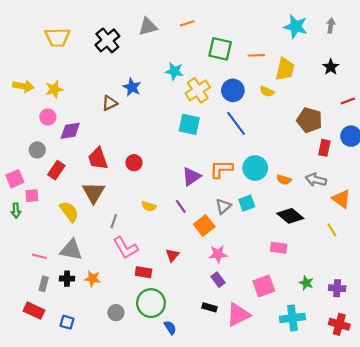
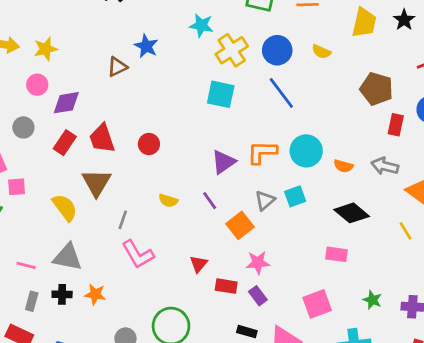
yellow trapezoid: (285, 69) -> (364, 23), moved
red rectangle: (56, 170) -> (65, 143), moved
red rectangle: (144, 272) -> (226, 286), moved

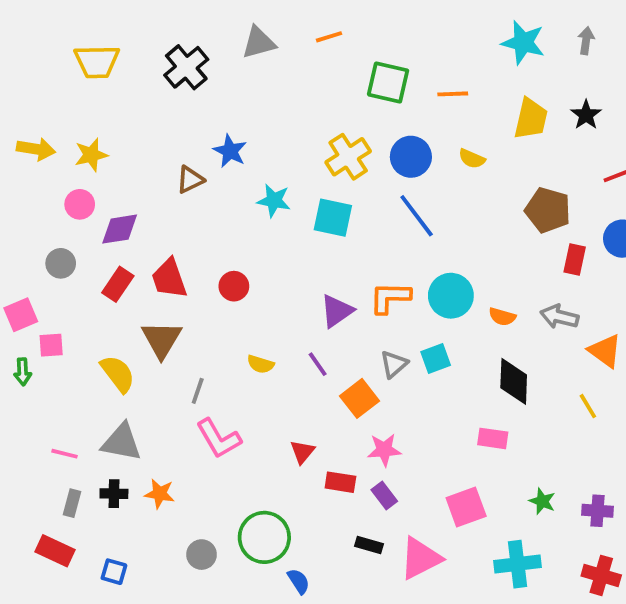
cyan star: (201, 25) -> (274, 201), moved
black diamond: (352, 213) -> (514, 381), turned 52

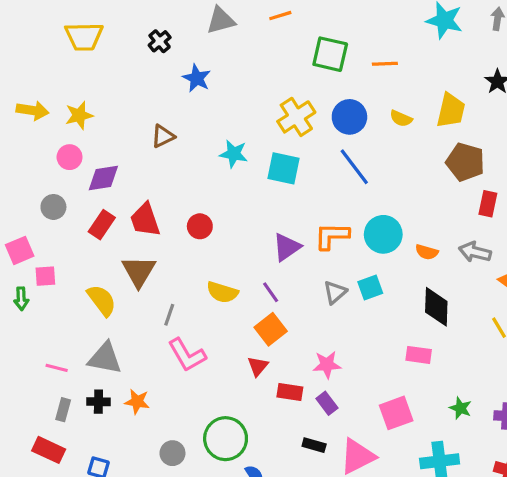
black cross: (186, 67) -> (160, 41), size x0.6
yellow trapezoid: (531, 119) -> (451, 110), moved
blue star: (230, 151) -> (197, 78), moved
yellow semicircle: (261, 364) -> (222, 292), size x1.4
orange square: (360, 398) -> (271, 329), moved

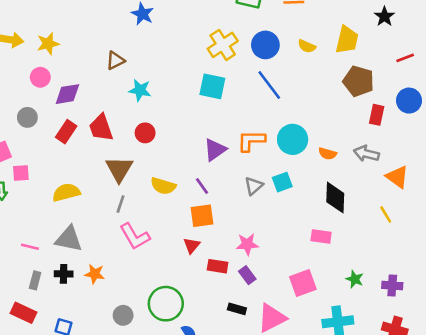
cyan star: (234, 154) -> (140, 90), moved
brown triangle: (139, 271) -> (119, 169), moved
yellow semicircle: (102, 300) -> (66, 192), turned -68
orange square: (271, 329) -> (202, 216), turned 30

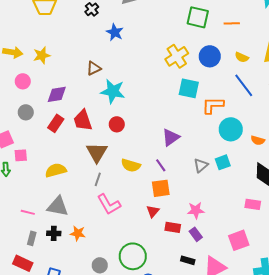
pink circle: (40, 77) -> (23, 81), moved
blue line: (269, 85) -> (244, 85), moved
cyan square: (212, 86) -> (189, 88), moved
cyan star: (140, 90) -> (113, 91), size x1.4
orange L-shape: (251, 141) -> (213, 105), moved

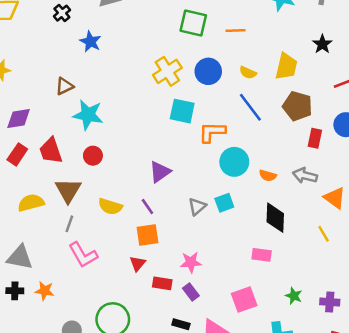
yellow semicircle: (56, 170) -> (31, 203), moved

